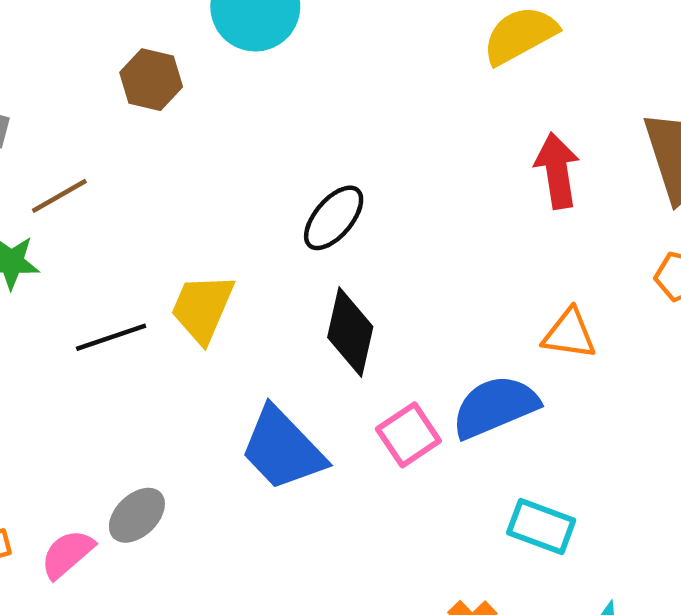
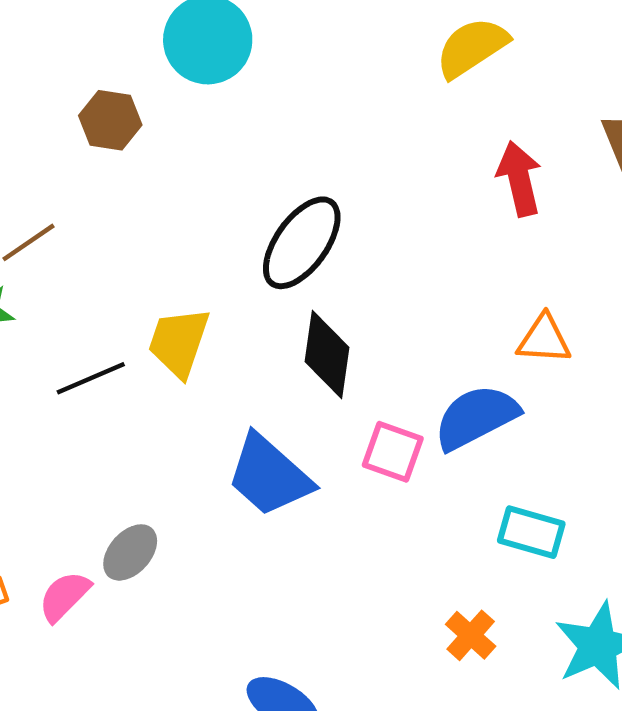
black ellipse: (334, 218) -> (302, 243), size x1.4
pink square: (408, 435) -> (393, 452), turned -32

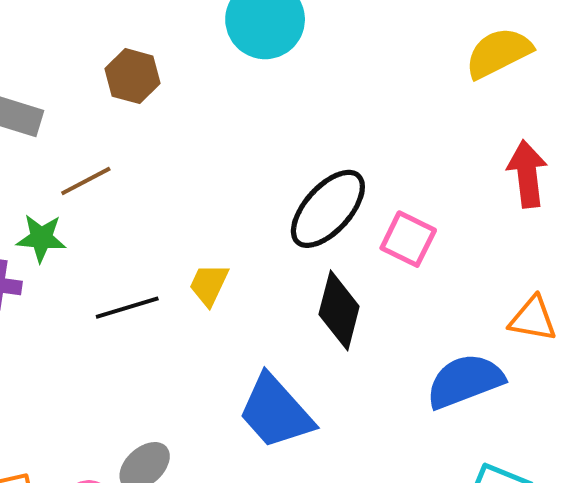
brown hexagon: (110, 120) -> (132, 76), moved
yellow trapezoid: (179, 342) -> (209, 285), size x0.7
pink square: (393, 452) -> (408, 239), moved

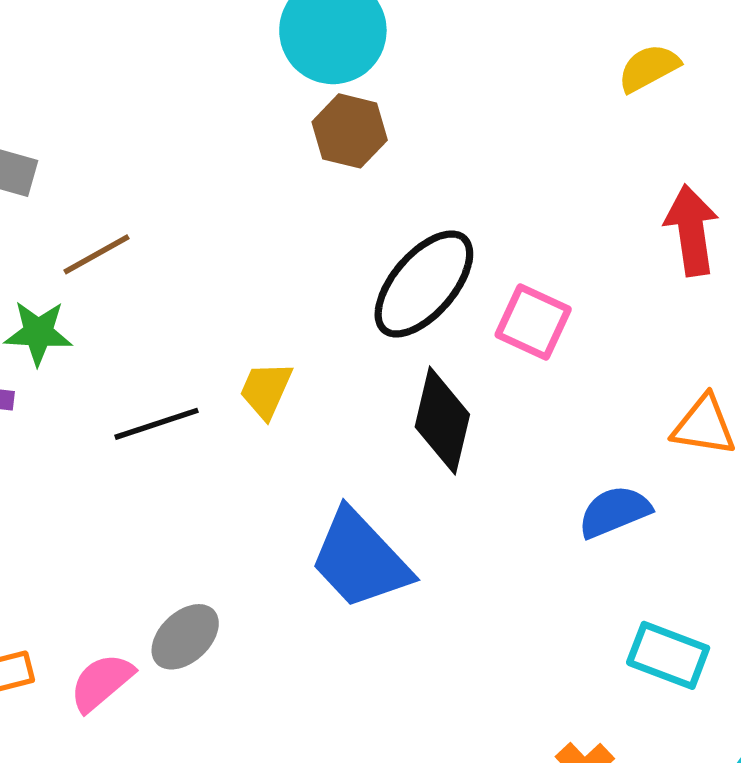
yellow semicircle: (498, 53) -> (649, 68), size x0.7
brown hexagon: (132, 76) -> (350, 131), moved
blue semicircle: (465, 381) -> (614, 512), size x0.7

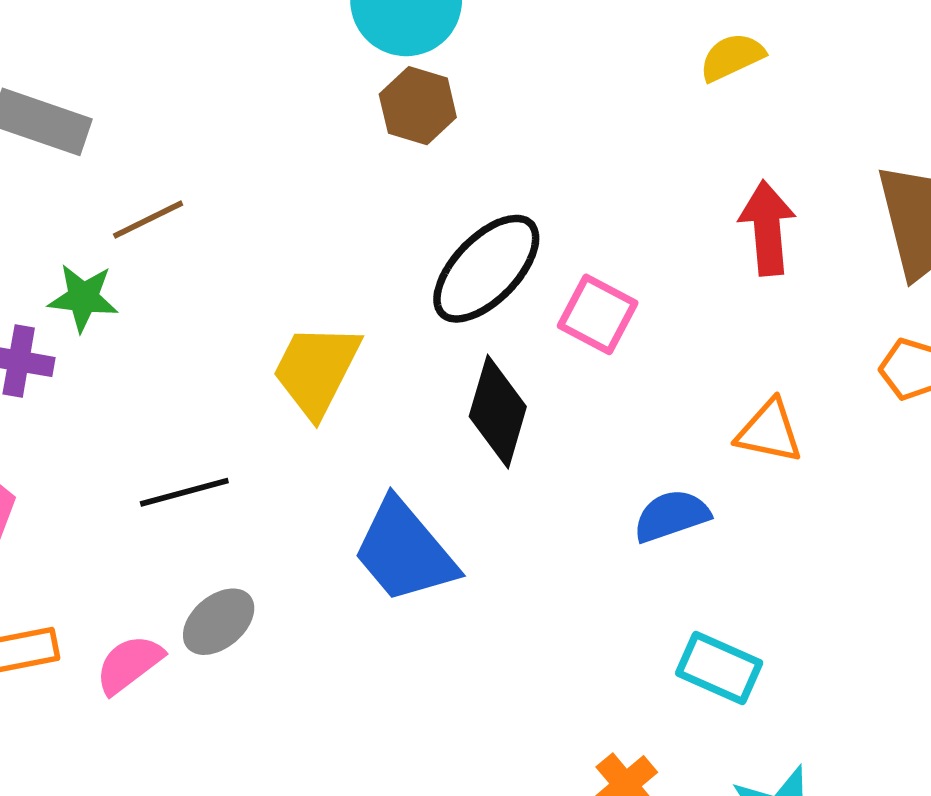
yellow trapezoid: (266, 390) -> (316, 370), size x1.6
black line: (157, 424) -> (184, 492), moved

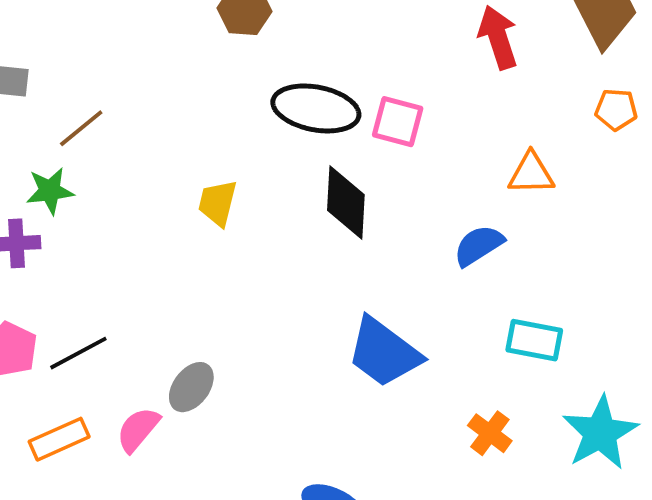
black ellipse: (486, 269) -> (316, 108), turned 70
yellow trapezoid: (316, 370) -> (218, 203), size x0.7
black line: (184, 492) -> (78, 353), moved
blue trapezoid: (405, 551) -> (384, 352), moved

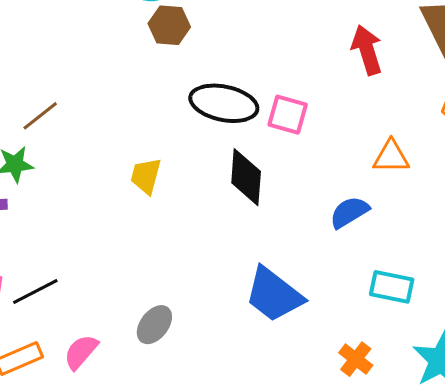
gray ellipse: (191, 387) -> (154, 325), moved

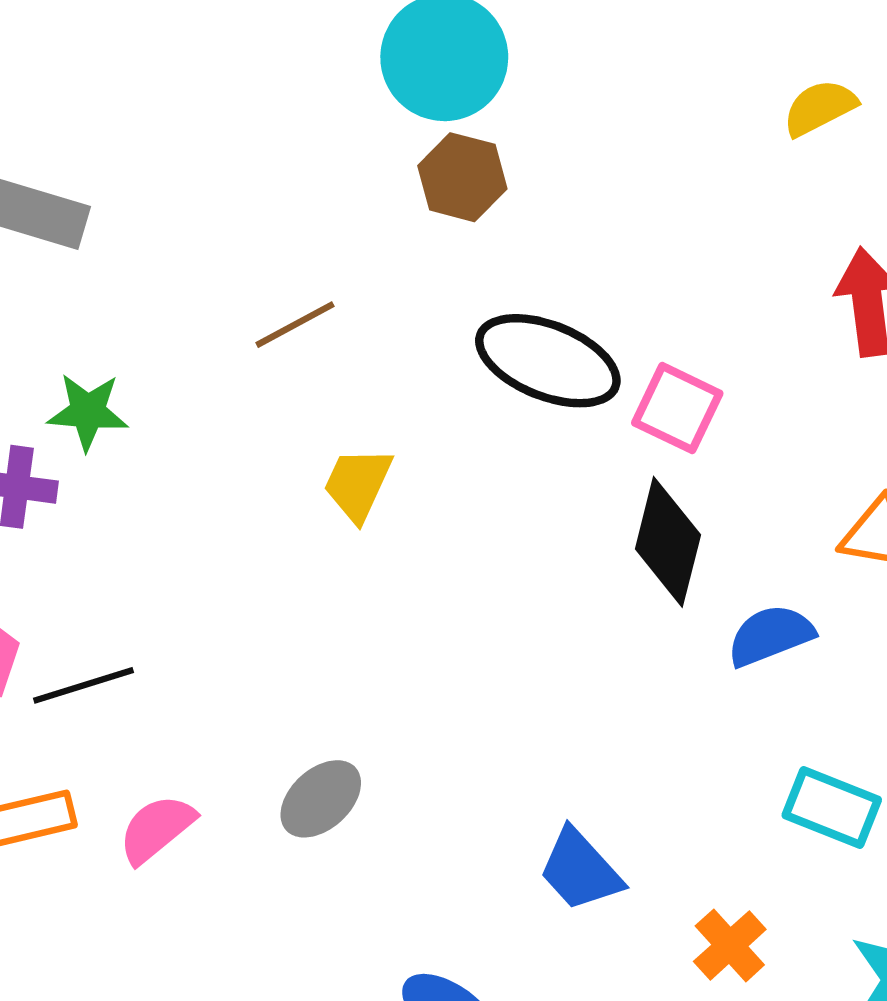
brown line: (40, 116) -> (295, 325), moved
black diamond: (246, 177) -> (668, 542), moved
blue trapezoid: (274, 295) -> (580, 870), moved, size x0.7

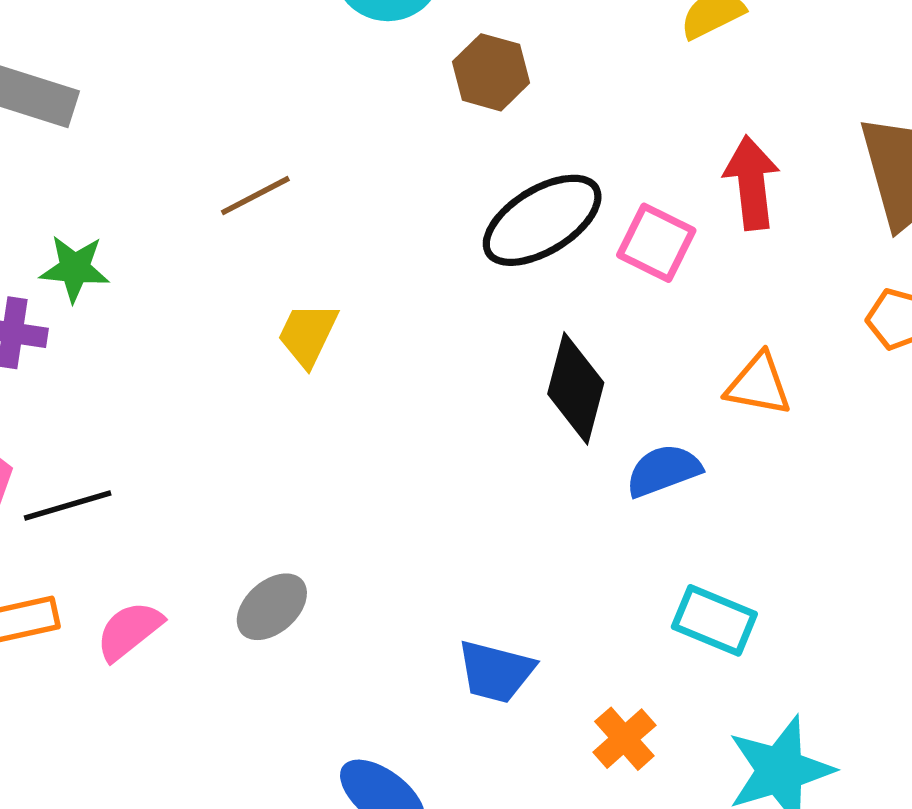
brown hexagon: (462, 177) -> (491, 72), moved
black ellipse: (548, 361) -> (542, 220), moved, turned -54
pink square: (677, 408) -> (656, 243), moved
blue trapezoid: (580, 870) -> (496, 672), turned -34

